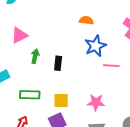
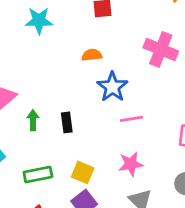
pink line: (111, 66) -> (132, 119), moved
yellow square: (61, 100) -> (83, 172), turned 35

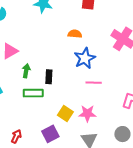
yellow square: (83, 172) -> (65, 113), moved
green rectangle: (38, 174) -> (33, 93), moved

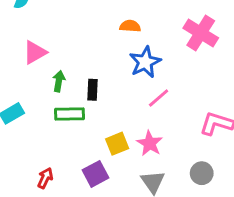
pink line: (94, 83) -> (159, 98), turned -42
yellow square: (65, 113) -> (117, 144), turned 35
pink star: (87, 113) -> (150, 143), turned 30

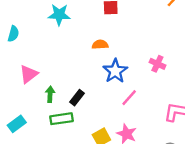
pink cross: (201, 33) -> (157, 64), moved, size x0.6
black rectangle: (92, 90) -> (77, 98), turned 42

